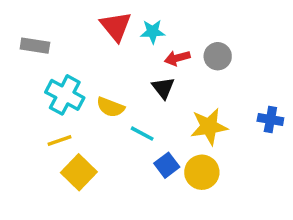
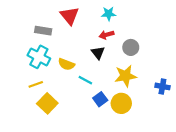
cyan star: (153, 32) -> (109, 14), moved
gray rectangle: (35, 46) -> (43, 31), moved
gray circle: (218, 56) -> (131, 47), moved
blue cross: (270, 119) -> (162, 86), moved

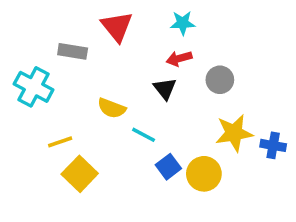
cyan cross: (39, 57) -> (34, 87), moved
yellow star: (125, 76) -> (234, 133), moved

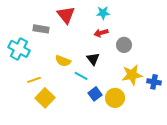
black triangle: (165, 89) -> (93, 59), moved

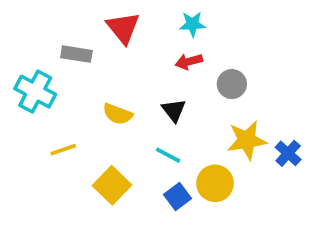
cyan line: (81, 76) -> (168, 155), moved
blue cross: (154, 82) -> (288, 153), turned 32
blue square: (95, 94) -> (178, 196), moved
yellow square: (45, 98) -> (112, 185), moved

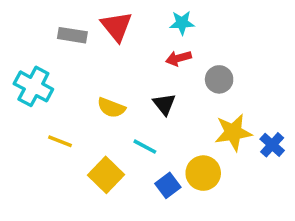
gray rectangle: (76, 54) -> (72, 35), moved
yellow line: (63, 150) -> (60, 141), turned 40
cyan line: (168, 155) -> (145, 147), moved

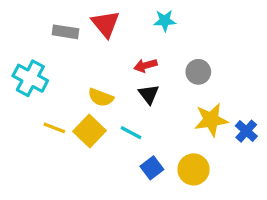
red arrow: (178, 58) -> (146, 65), moved
yellow circle: (203, 173) -> (194, 169), moved
yellow square: (106, 175) -> (90, 131), moved

